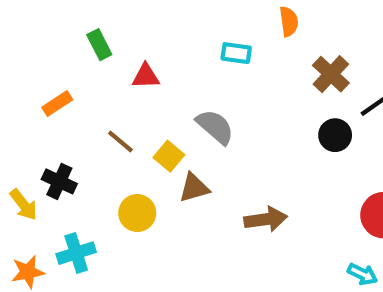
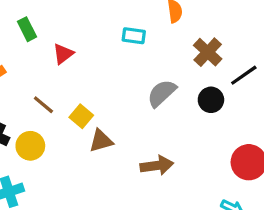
red triangle: (146, 76) -> (63, 54), turned -35
gray semicircle: (215, 127) -> (162, 93), moved, turned -84
yellow circle: (137, 213) -> (30, 146), moved

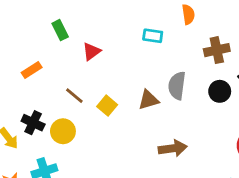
brown cross: (208, 52) -> (217, 50), turned 35
gray semicircle: (162, 93) -> (177, 86), turned -40
brown triangle: (101, 141) -> (148, 100), moved

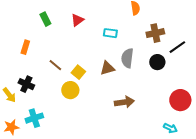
cyan rectangle: (153, 36) -> (110, 33), moved
red triangle: (91, 51) -> (77, 20), moved
orange rectangle: (32, 70) -> (25, 47), turned -40
yellow circle: (63, 131) -> (70, 90), moved

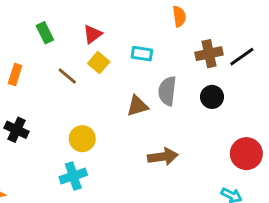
black line: (177, 47) -> (242, 57), moved
brown line: (55, 65) -> (67, 76), moved
yellow square: (78, 72) -> (99, 63), moved
cyan cross: (34, 118) -> (73, 176), moved

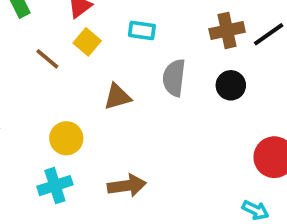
brown triangle: (137, 106) -> (117, 97), moved
brown arrow: (163, 157) -> (127, 186), moved

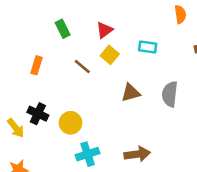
gray semicircle: (174, 78) -> (170, 94), moved
yellow circle: (66, 138) -> (71, 123), moved

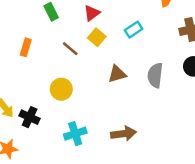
cyan rectangle: (148, 47) -> (134, 30), turned -42
black cross: (38, 114) -> (30, 117), moved
yellow circle: (71, 123) -> (61, 89), moved

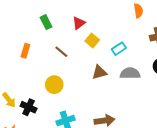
cyan rectangle: (134, 30) -> (119, 49), moved
yellow square: (97, 37) -> (92, 40), moved
gray semicircle: (155, 75) -> (130, 73), turned 84

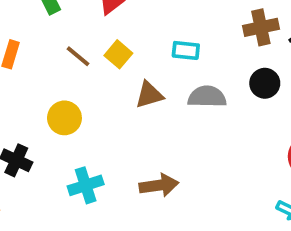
yellow square: (92, 40) -> (118, 54), moved
cyan rectangle: (119, 49) -> (186, 50), turned 40

